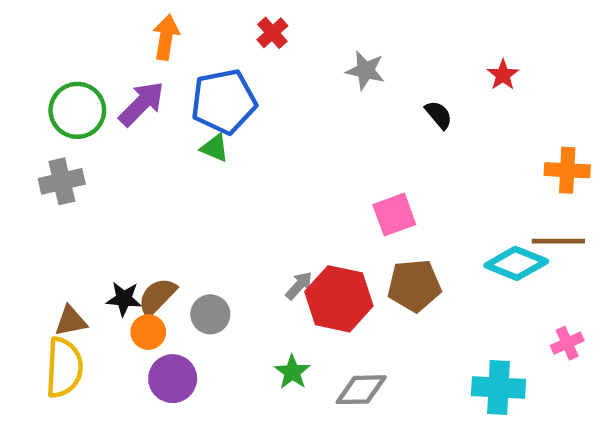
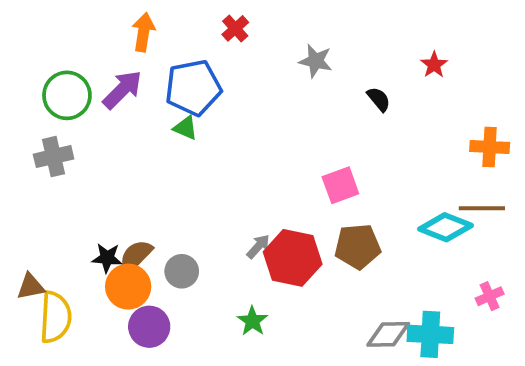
brown triangle: (71, 321) -> (31, 287), moved
orange circle: (148, 332) -> (128, 287), size x1.5
gray diamond: (361, 390) -> (388, 334), moved

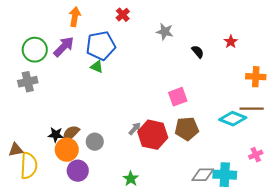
red star: (434, 65) -> (231, 42), moved
green star: (252, 321) -> (131, 179), moved

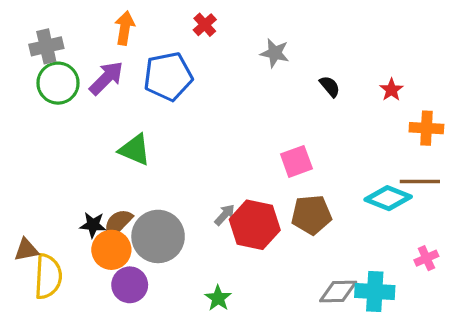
red star: (231, 42) -> (391, 90), moved
green triangle: (97, 67) -> (135, 150), moved, size x1.5
gray cross: (28, 82) -> (46, 46), moved
gray circle: (95, 142) -> (158, 236), size x1.8

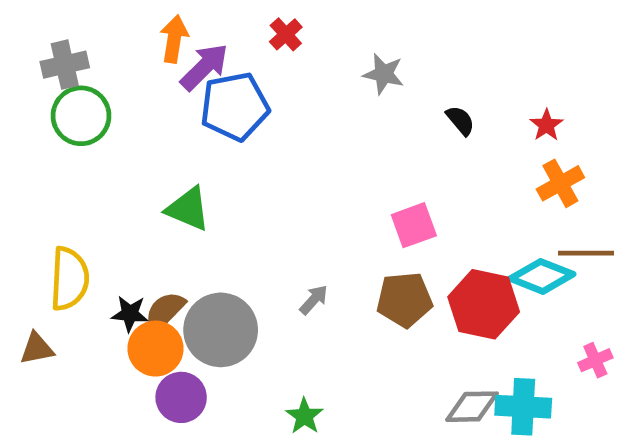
purple arrow: (106, 78) -> (204, 67), moved
orange cross: (426, 128) -> (560, 183), moved, turned -32
brown pentagon: (311, 215) -> (405, 300), moved
red hexagon: (255, 225) -> (484, 304), moved
yellow semicircle: (48, 276) -> (69, 279), moved

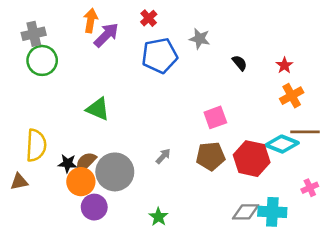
blue pentagon: (235, 107) -> (160, 56), moved

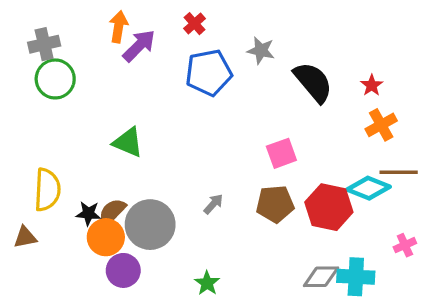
black semicircle: (240, 63) -> (313, 82), size x2.0

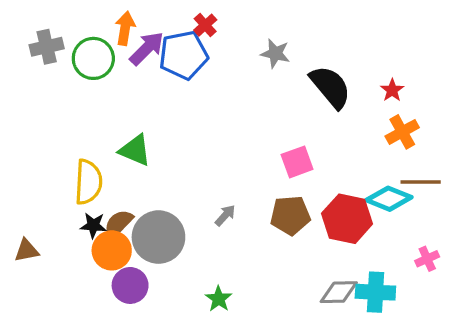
blue pentagon: (209, 73) -> (183, 55), moved
green circle: (55, 79) -> (93, 58), moved
yellow semicircle: (47, 190) -> (88, 182), moved

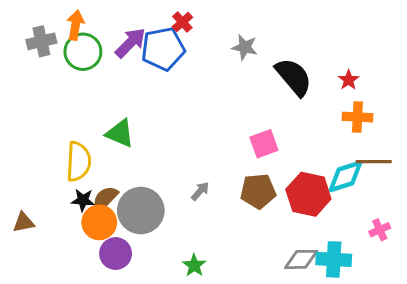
orange arrow: (125, 28) -> (75, 25), moved
orange cross: (402, 132) -> (357, 117), turned 32
cyan diamond: (389, 199) -> (346, 176), turned -39

